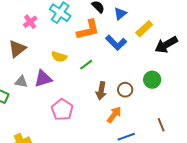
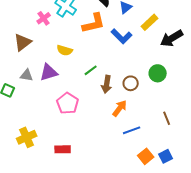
pink cross: (30, 22) -> (44, 18), moved
green line: (86, 65) -> (91, 70), moved

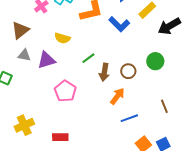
gray triangle: (27, 75) -> (24, 55), moved

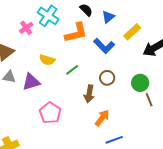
green line: (88, 58) -> (72, 70), moved
brown circle: (128, 71) -> (107, 78), moved
brown line: (164, 106) -> (149, 100), moved

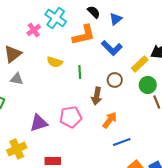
yellow rectangle: (132, 32) -> (140, 64), moved
green line: (72, 70) -> (80, 72), turned -56
purple triangle: (31, 82) -> (39, 123), moved
pink pentagon: (50, 113) -> (71, 117), moved, turned 30

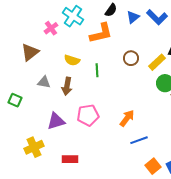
black semicircle: (94, 12) -> (111, 10), turned 80
blue L-shape: (112, 48) -> (157, 17), moved
gray triangle: (17, 79) -> (44, 82), moved
brown circle: (115, 80) -> (131, 58), moved
brown arrow: (97, 96) -> (67, 86), moved

